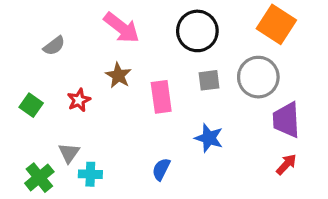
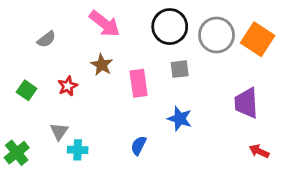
orange square: (276, 24) -> (258, 39), moved
gray circle: (258, 77) -> (217, 35), moved
red arrow: (286, 164) -> (259, 151), moved, turned -108
green cross: (39, 178) -> (17, 153), moved

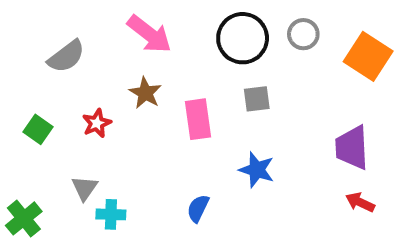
gray circle: (217, 35) -> (303, 34), moved, size x0.6
gray semicircle: (46, 39) -> (66, 56), size x1.4
red arrow: (259, 151) -> (360, 202), moved

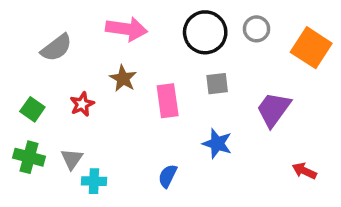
pink arrow: (149, 34) -> (126, 29), turned -30
purple trapezoid: (352, 148) -> (274, 109), moved, turned 39
green cross: (24, 218) -> (29, 157), moved, turned -36

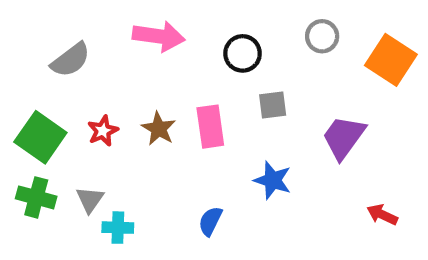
black circle: (205, 32) -> (243, 53), moved, size x0.7
brown star: (123, 78) -> (159, 129), moved
green square: (32, 109) -> (40, 137), size x1.6

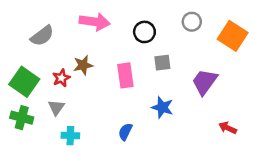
brown star: (159, 129) -> (83, 65), moved, turned 30
gray triangle: (90, 200) -> (56, 107), moved

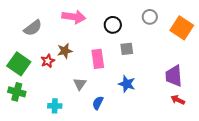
purple trapezoid: (205, 82) -> (174, 76), moved, turned -40
gray triangle: (56, 107) -> (80, 84), moved

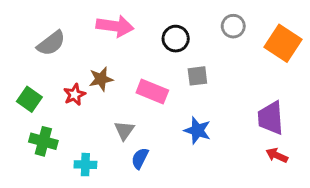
pink rectangle: (98, 59) -> (152, 91), turned -60
green square: (19, 64) -> (29, 99), size x0.7
green cross: (17, 92) -> (43, 141), moved
blue semicircle: (98, 103) -> (140, 158), moved

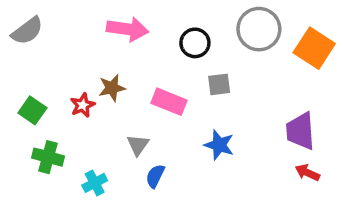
gray circle: (233, 26) -> (259, 29), size x1.6
gray semicircle: (51, 43) -> (27, 31), moved
cyan cross: (85, 165) -> (95, 183), turned -30

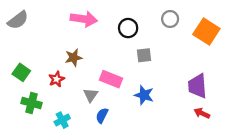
gray circle: (259, 29) -> (170, 19), size x0.6
pink rectangle: (169, 102) -> (111, 79), moved
red star: (83, 105) -> (57, 79), moved

